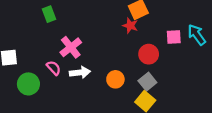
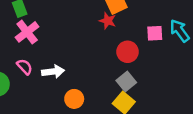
pink cross: (71, 47) -> (27, 32), moved
orange circle: (115, 79) -> (74, 99), moved

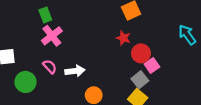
red star: (108, 21) -> (123, 38), moved
pink square: (155, 33) -> (152, 65), moved, turned -32

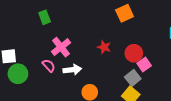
pink cross: (52, 36) -> (61, 47), moved
red star: (123, 38) -> (104, 47), moved
green circle: (26, 82) -> (18, 74), moved

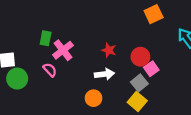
orange square: (125, 13) -> (154, 14), moved
green rectangle: (45, 17) -> (46, 38), moved, turned 32
white arrow: (72, 70) -> (104, 74), moved

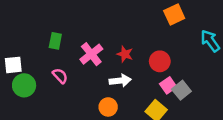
pink cross: (63, 50) -> (91, 54), moved
pink square: (151, 69) -> (168, 85), moved
gray square: (139, 83) -> (181, 90), moved

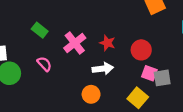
green rectangle: (55, 41) -> (40, 30), turned -63
pink square: (168, 85) -> (149, 73), turned -35
gray square: (181, 90) -> (162, 78), turned 30

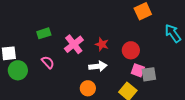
green rectangle: (40, 30) -> (44, 33), turned -56

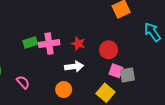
green rectangle: (44, 33) -> (30, 43), moved
pink cross: (74, 44) -> (49, 44), turned 30
pink semicircle: (48, 62) -> (23, 82), moved

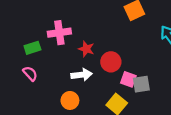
pink cross: (49, 44) -> (59, 33), moved
red circle: (109, 50) -> (111, 62), moved
pink semicircle: (23, 82) -> (30, 74), moved

